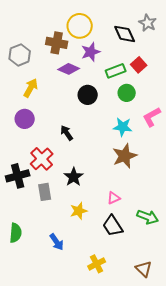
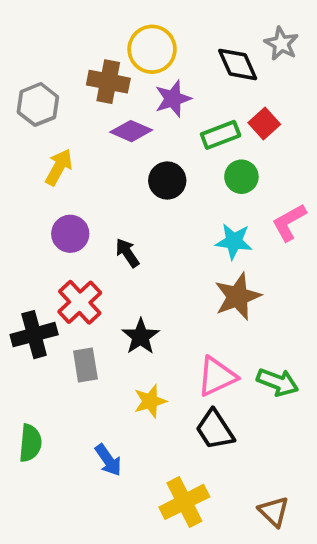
purple circle: (25, 119) -> (70, 234), moved
pink triangle: (114, 198) -> (217, 376), size x1.6
green arrow: (148, 217) -> (278, 382), moved
yellow cross: (97, 264) -> (184, 502), size x1.4

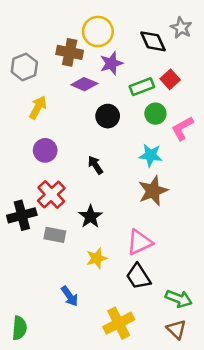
pink L-shape: (289, 222) -> (182, 128), moved
black arrow: (127, 253) -> (95, 165), moved
gray rectangle: (85, 365) -> (55, 235), turned -70
green arrow: (278, 382) -> (179, 299), moved
green semicircle: (30, 443) -> (19, 328), moved

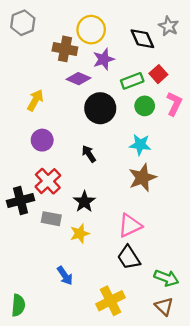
gray hexagon: (24, 67) -> (23, 23), moved
black circle: (108, 116) -> (100, 108), size x1.4
pink L-shape: (182, 128) -> (174, 104), moved, turned 145
yellow star: (97, 258) -> (80, 234), moved

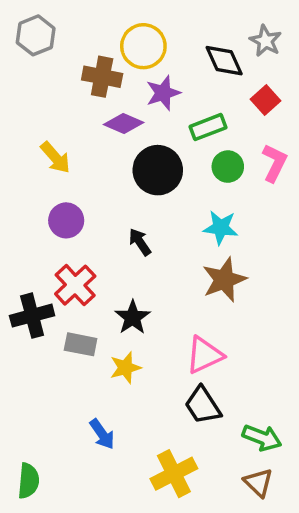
red square: (158, 74) -> (266, 100), moved
yellow arrow: (35, 100) -> (55, 158), turned 110

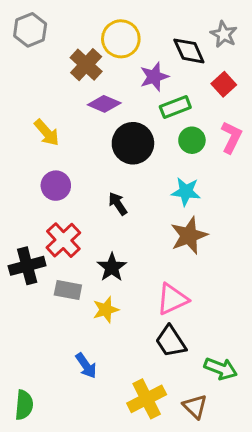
brown cross: (102, 77) -> (86, 65), turned 32
purple star: (163, 93) -> (154, 77), moved
brown triangle: (258, 483) -> (195, 406), moved

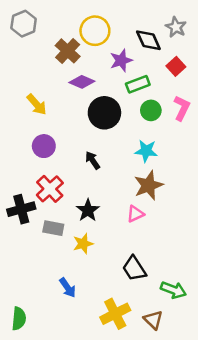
pink triangle: (172, 299) -> (135, 214), moved, size x0.7

